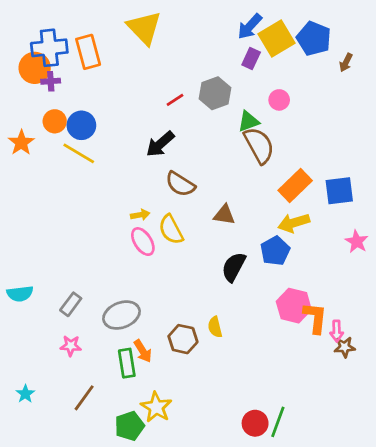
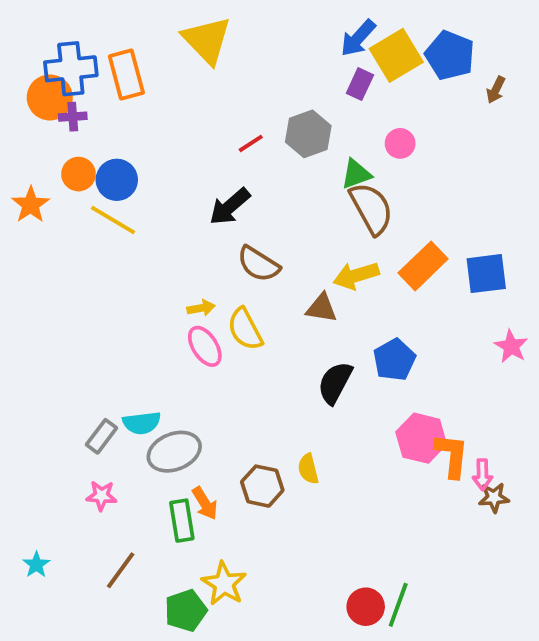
yellow arrow: (294, 223) -> (356, 276), moved
cyan semicircle: (20, 294) -> (142, 423), moved

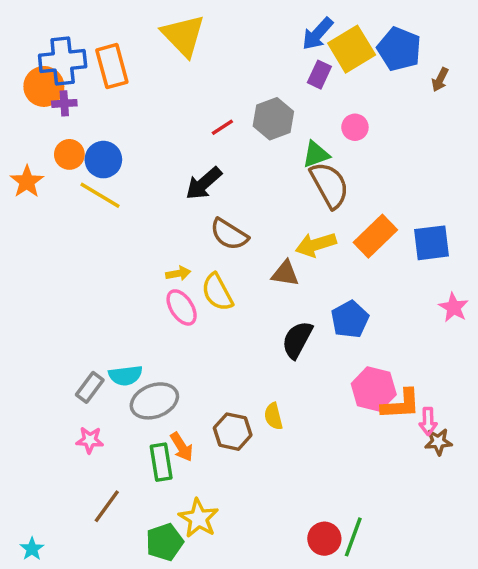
orange L-shape: (452, 455) -> (401, 404), turned 81
cyan star: (36, 565) -> (32, 549), moved

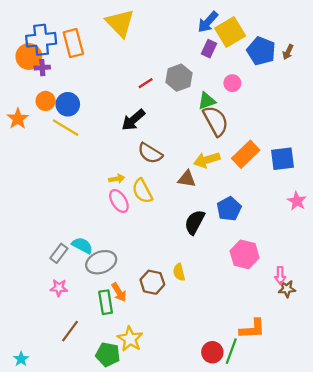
blue pentagon: (399, 49) -> (261, 51), moved
cyan semicircle: (125, 375) -> (82, 245), turned -145
orange L-shape: (401, 404) -> (252, 329), moved
green pentagon: (165, 542) -> (108, 354), turned 30

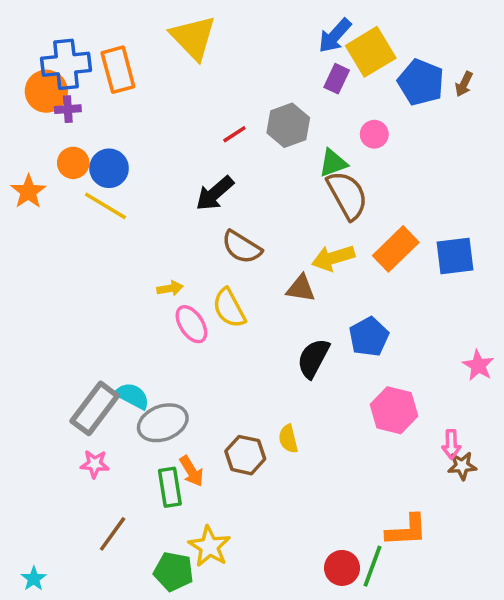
yellow arrow: (117, 179) -> (170, 288), moved
pink star: (297, 201) -> (478, 365), moved
gray rectangle: (59, 253) -> (95, 408), size x1.6

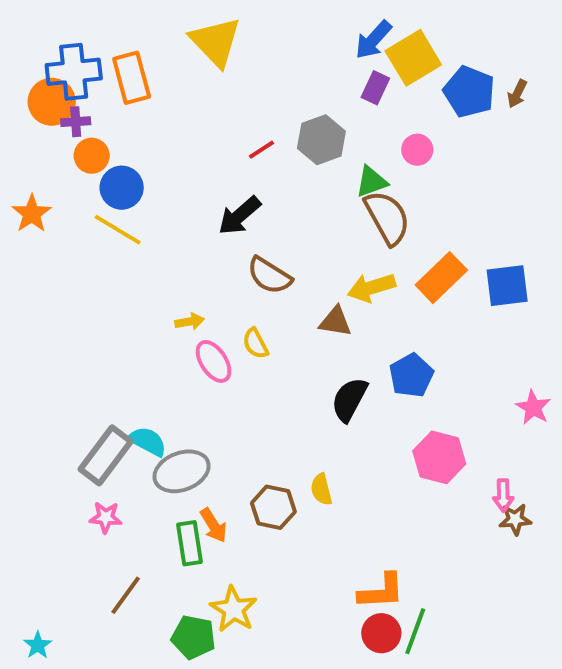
orange circle: (73, 163) -> (92, 156), moved
yellow semicircle: (229, 308) -> (255, 343), size x0.7
orange L-shape: (407, 530) -> (381, 591), moved

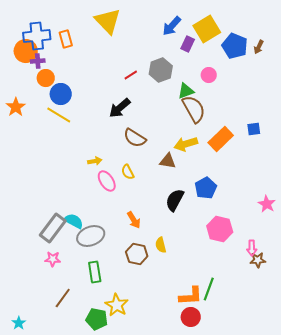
blue arrow: (373, 40) -> (172, 26), moved
orange rectangle: (132, 78) -> (66, 39), size x0.7
blue square: (507, 286) -> (254, 129), moved, size x0.6
orange arrow: (214, 525) -> (134, 220), moved
green line: (415, 631) -> (209, 289), moved

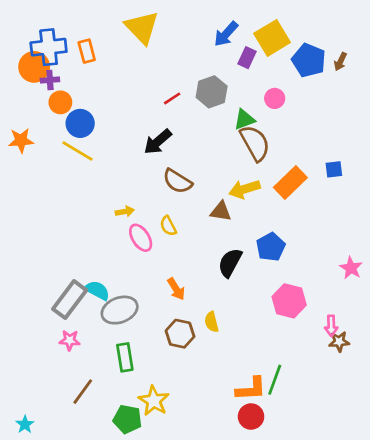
orange star: (16, 107) -> (21, 140), turned 30

